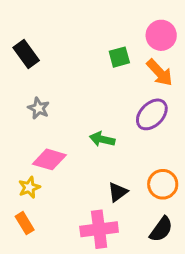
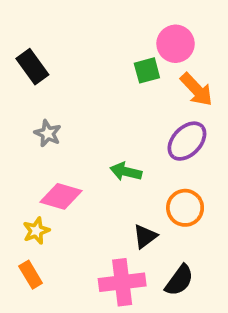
pink circle: (161, 35) -> (176, 44), moved
orange circle: (163, 184) -> (185, 208), moved
black semicircle: (161, 229) -> (179, 280), moved

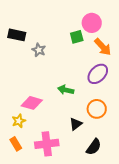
black rectangle: (32, 67) -> (17, 35), turned -42
gray star: (48, 133) -> (39, 50), moved
pink cross: (122, 282) -> (47, 144), moved

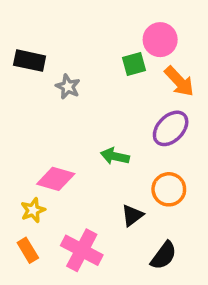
pink cross: (47, 144) -> (82, 250), turned 35

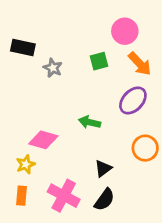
green square: (134, 64) -> (99, 61), moved
orange circle: (169, 189) -> (145, 148), moved
orange rectangle: (28, 250) -> (22, 196), turned 36
black semicircle: (164, 255) -> (104, 200), moved

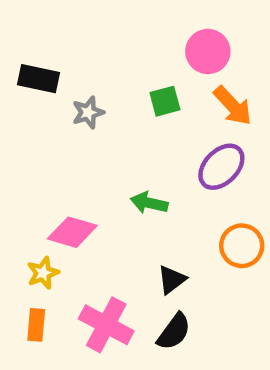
gray star: (53, 68) -> (88, 112), turned 30

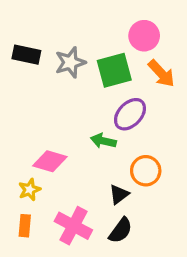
green square: (165, 101) -> (114, 70), size x1.6
gray star: (88, 112) -> (70, 62), moved, size x1.4
purple ellipse: (221, 167) -> (130, 114), moved
orange circle: (242, 246) -> (146, 171), moved

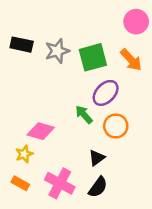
pink circle: (144, 36) -> (136, 22), moved
green arrow: (103, 141) -> (84, 115), turned 36
orange circle: (146, 171) -> (116, 126), moved
orange rectangle: (25, 226) -> (20, 183), turned -66

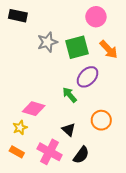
pink circle: (136, 22) -> (96, 17), moved
black rectangle: (22, 45) -> (18, 16), moved
orange circle: (116, 126) -> (101, 120), moved
black triangle: (97, 158) -> (69, 130), moved, turned -40

